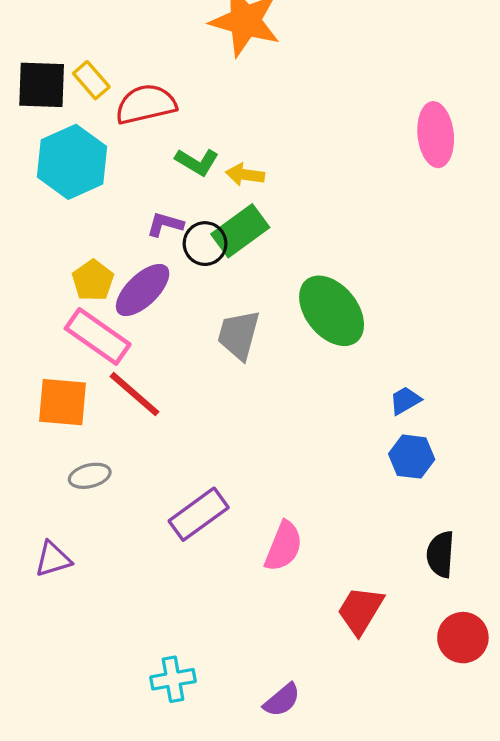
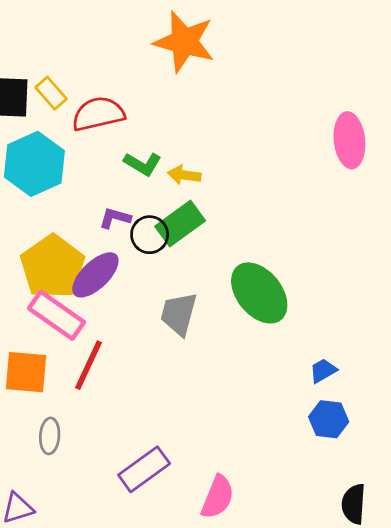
yellow pentagon: (93, 280) -> (52, 267), size x1.8
red line: (135, 394) -> (88, 365), turned 74
gray ellipse: (90, 476) -> (50, 436), turned -72

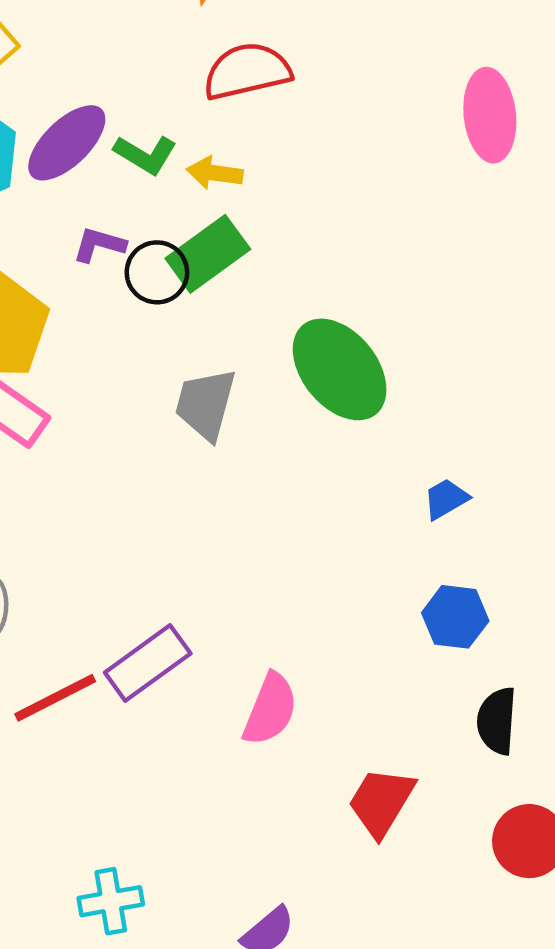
red semicircle: (98, 114) -> (247, 71), moved
purple ellipse: (95, 275) -> (67, 143), moved
red line: (88, 365) -> (55, 698), moved, turned 38
blue hexagon: (329, 419) -> (455, 617), moved

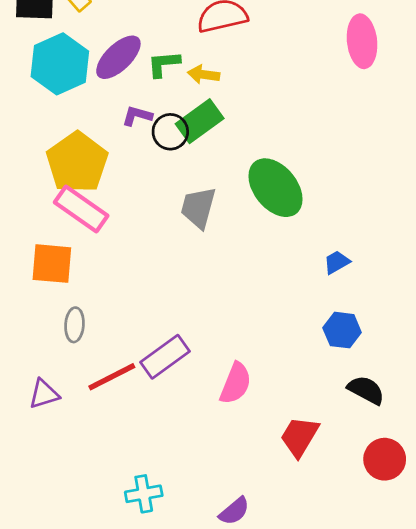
green L-shape: (145, 154) -> (164, 64), turned 144
black semicircle: (497, 721) -> (366, 390), turned 114

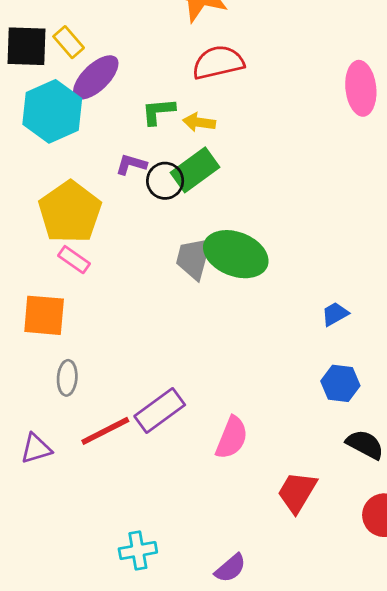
purple ellipse: (118, 57) -> (96, 77), moved
green ellipse: (276, 188) -> (236, 254), moved, turned -30
pink rectangle: (81, 209) -> (74, 260), size x0.6

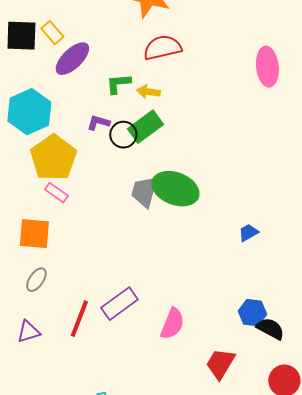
cyan hexagon: (52, 111) -> (29, 112), moved
gray ellipse: (67, 378) -> (36, 280), moved, turned 30
blue hexagon: (340, 383) -> (252, 313), moved
red line: (105, 431) -> (79, 319), turned -42

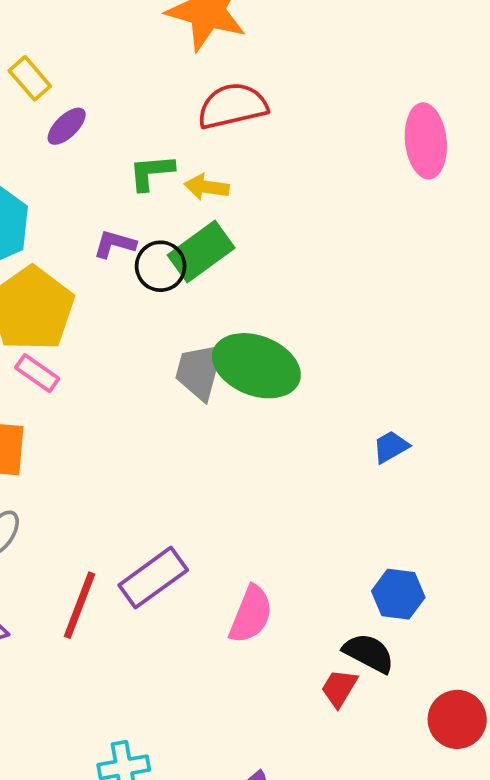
purple ellipse: (72, 59) -> (67, 126), size x0.6
black semicircle: (270, 329) -> (369, 653), moved
red trapezoid: (220, 364) -> (339, 688), size x0.7

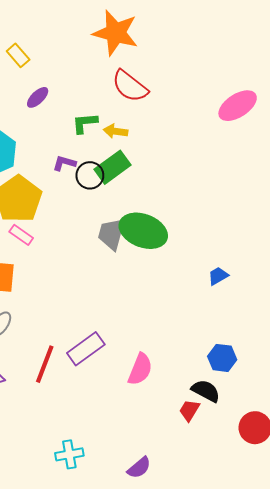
yellow rectangle: (30, 78) -> (18, 55), moved
red semicircle: (232, 106) -> (130, 86), turned -129
pink ellipse: (426, 141) -> (238, 106), turned 63

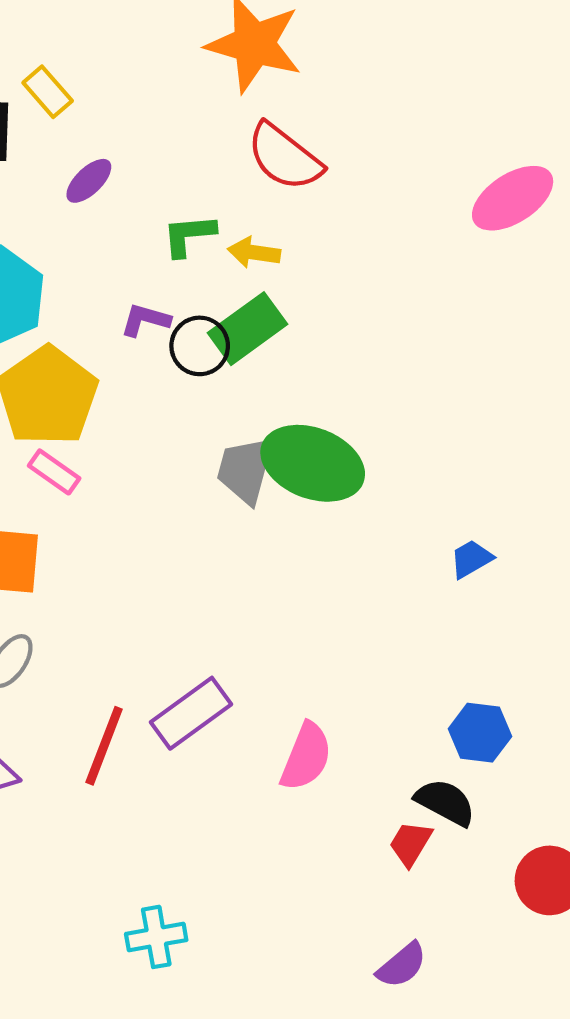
purple semicircle: (139, 468) -> (402, 965), moved

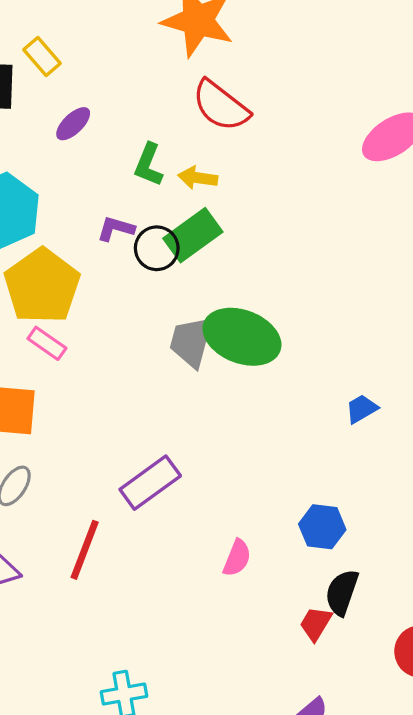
green L-shape: (189, 235) -> (149, 165), turned -63
purple rectangle: (191, 713) -> (150, 483), moved
blue hexagon: (480, 733) -> (322, 527), moved
pink semicircle: (306, 757) -> (237, 558), size x0.7
black semicircle: (445, 802) -> (342, 592), turned -99

